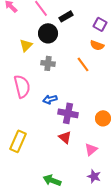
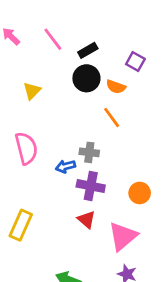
black circle: (48, 33) -> (86, 78), moved
orange semicircle: (97, 45) -> (116, 87), moved
gray cross: (48, 63) -> (89, 152), moved
pink triangle: (91, 149) -> (123, 236), size x1.6

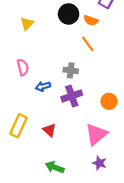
pink semicircle: (26, 148) -> (23, 67), size x0.7
blue arrow: (65, 166) -> (43, 86), moved
purple cross: (91, 186) -> (72, 96), turned -30
red triangle: (86, 220) -> (49, 130), moved

